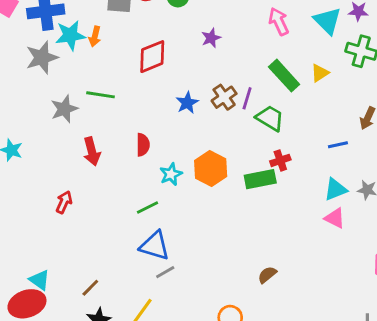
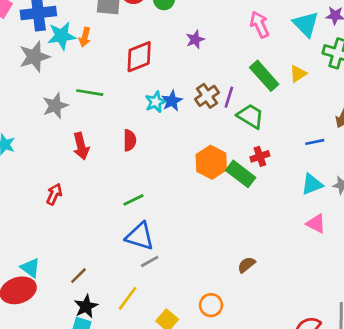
orange hexagon: (211, 168) -> (211, 162), moved
cyan star: (171, 174) -> (156, 102), moved
green rectangle: (260, 179) -> (241, 174), turned 48
pink triangle: (335, 218) -> (316, 224), moved

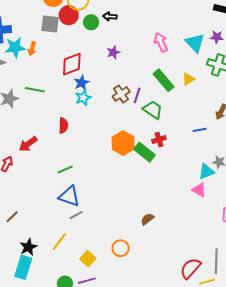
blue star: (172, 101) -> (82, 83), moved
red arrow: (81, 146) -> (28, 144), moved, turned 66
cyan triangle: (312, 184) -> (206, 172), moved
brown line: (78, 276) -> (12, 217), moved

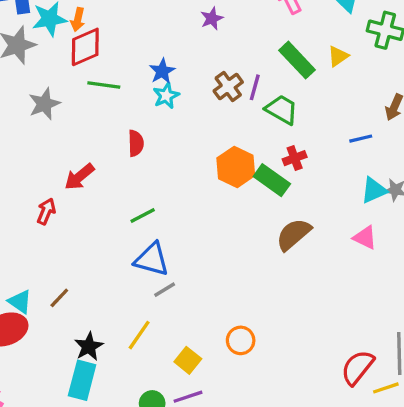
red diamond: (72, 64) -> (85, 47), moved
green line: (35, 90) -> (104, 85), moved
cyan triangle: (206, 172) -> (374, 190), moved
brown semicircle: (147, 219) -> (294, 234), moved, size x1.6

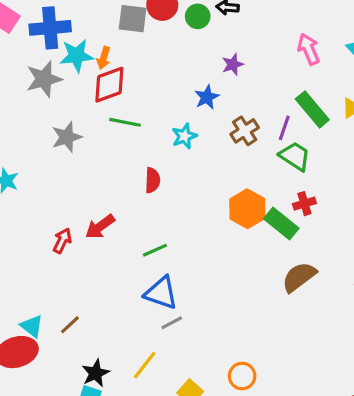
blue star: (162, 71) -> (207, 97), moved
purple line: (255, 87) -> (284, 128), moved
red arrow: (79, 177) -> (100, 227), moved

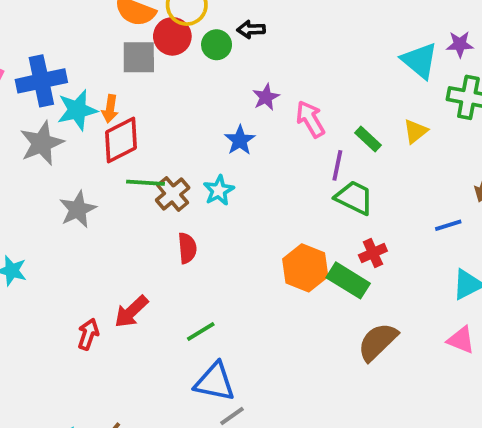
pink arrow: (309, 49) -> (310, 119), moved
green rectangle: (312, 109) -> (368, 139), size x0.6
brown cross: (245, 131) -> (173, 194), moved

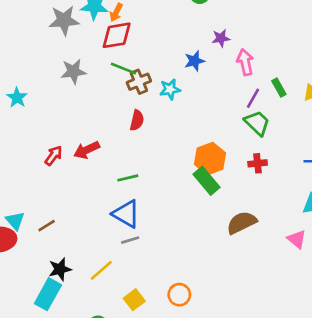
green rectangle: (348, 280) -> (207, 181), moved

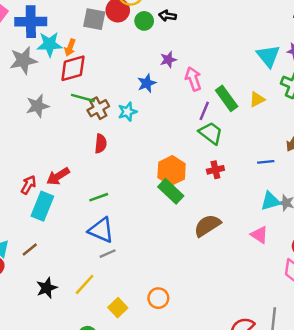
green rectangle: (279, 88) -> (227, 98), size x1.5
cyan rectangle: (48, 294) -> (42, 206), moved

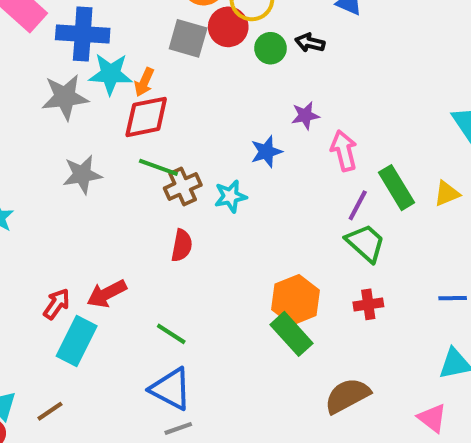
green line: (99, 197) -> (171, 334), turned 48

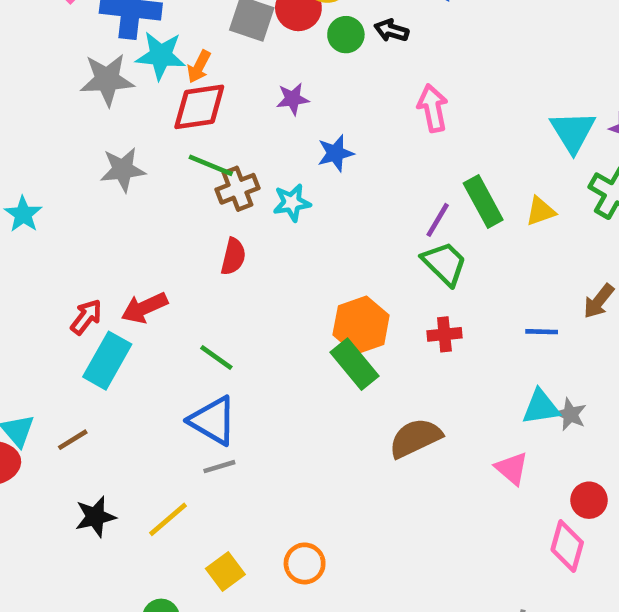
purple star: (305, 116) -> (293, 99), moved
pink arrow: (344, 151) -> (433, 108), moved

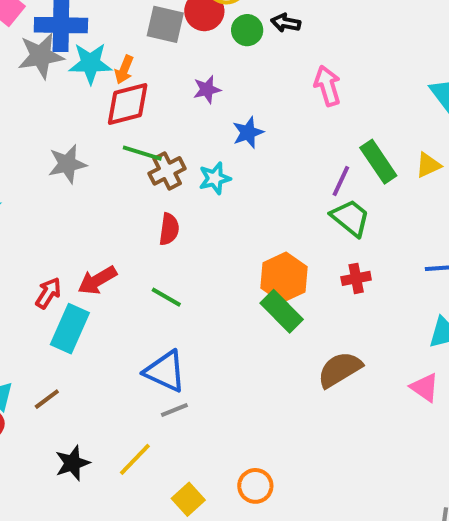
gray star: (107, 80) -> (41, 56), moved
green line: (216, 358) -> (166, 297), moved

